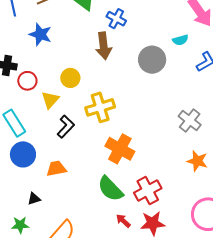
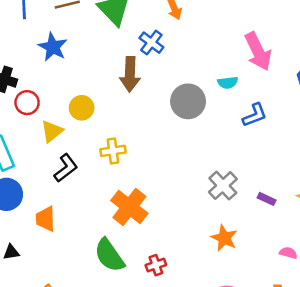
yellow cross: (100, 107) -> (113, 151), size x0.7
orange trapezoid: (56, 169) -> (46, 219), turned -90
red cross: (148, 191) -> (156, 265), size x0.6

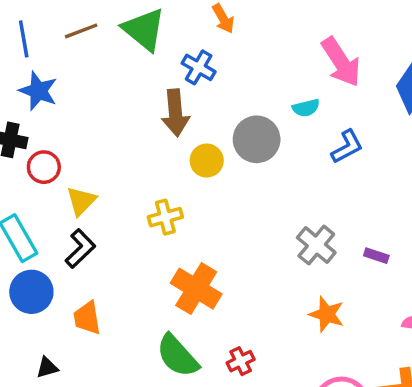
blue star: (53, 47) -> (38, 91), moved
yellow circle: (82, 108) -> (207, 161), moved
black L-shape: (66, 168) -> (80, 249), moved

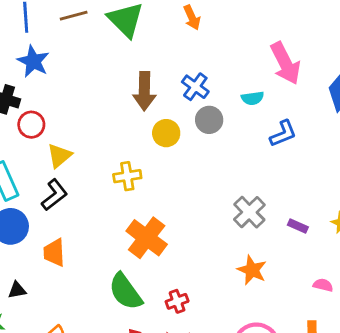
blue cross: (199, 67) -> (195, 87), moved
gray circle: (257, 139) -> (209, 120), size x0.7

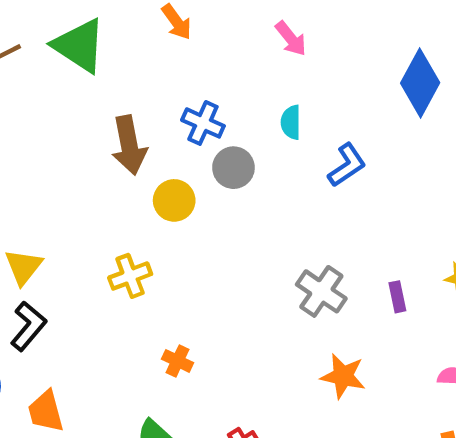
pink arrow: (285, 63) -> (291, 39), moved, size x0.6
cyan semicircle: (253, 98) -> (291, 122), turned 110
purple rectangle: (298, 226) -> (397, 297), turned 66
orange cross: (147, 238) -> (178, 361), size x0.5

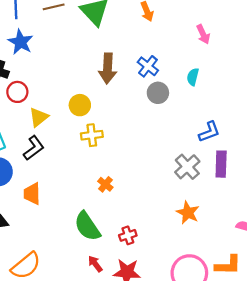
blue L-shape: (347, 165) -> (209, 132), moved
yellow circle: (174, 200) -> (80, 105), moved
purple rectangle: (397, 297) -> (221, 164), moved, size x1.6

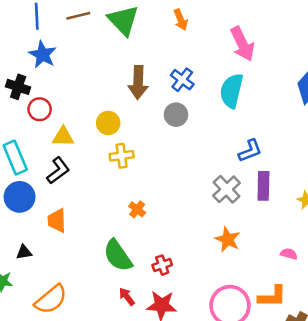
pink arrow: (203, 34) -> (242, 44), size x1.6
cyan semicircle: (193, 77) -> (231, 91), size x1.8
gray circle: (158, 93) -> (176, 115), moved
yellow triangle: (39, 117) -> (63, 137), turned 40

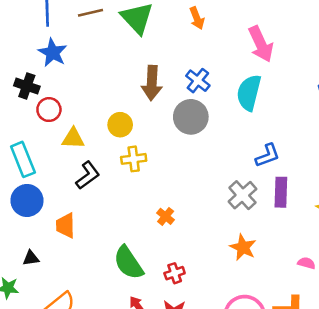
gray circle: (176, 115) -> (191, 117), size x1.4
black L-shape: (58, 171) -> (88, 175), moved
orange cross: (137, 209) -> (166, 216), moved

